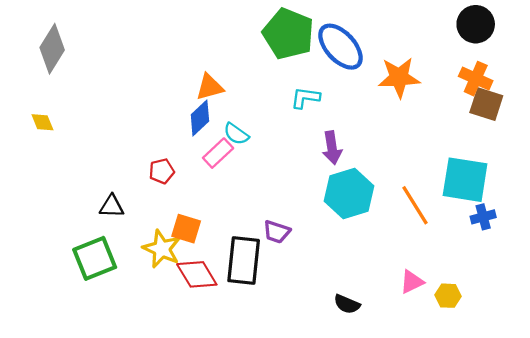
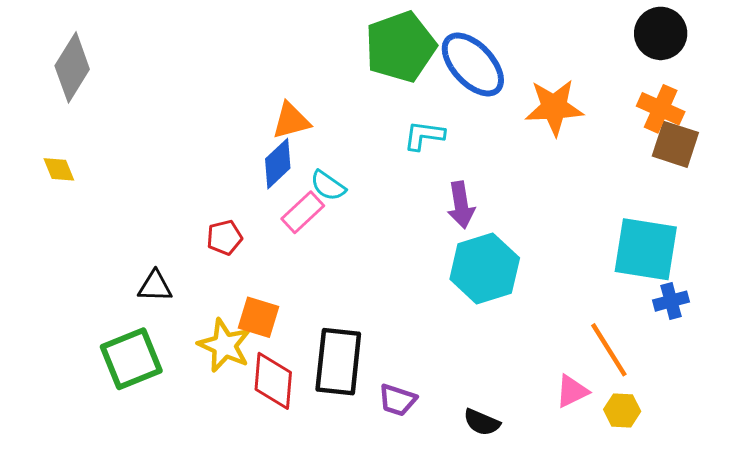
green pentagon: (288, 34) -> (400, 47), turned 30
orange line: (415, 205) -> (609, 350), moved
purple trapezoid: (277, 232) -> (397, 400), moved
red diamond: (197, 274) -> (273, 381), turned 36

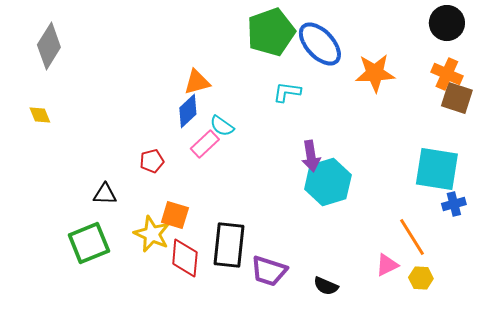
purple arrow: (461, 205) -> (311, 156), moved
purple trapezoid: (397, 400) -> (269, 271), size x1.4

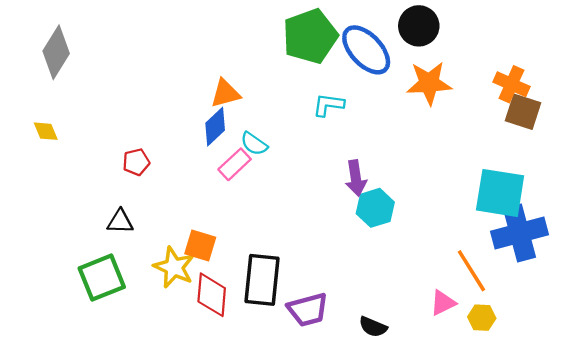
black circle: (447, 23) -> (419, 26), moved
red pentagon: (152, 161) -> (136, 162), moved
cyan hexagon: (328, 182) -> (375, 208), size x0.7
blue cross: (454, 204) -> (519, 233), size x2.0
purple trapezoid: (269, 271) -> (308, 310), turned -33

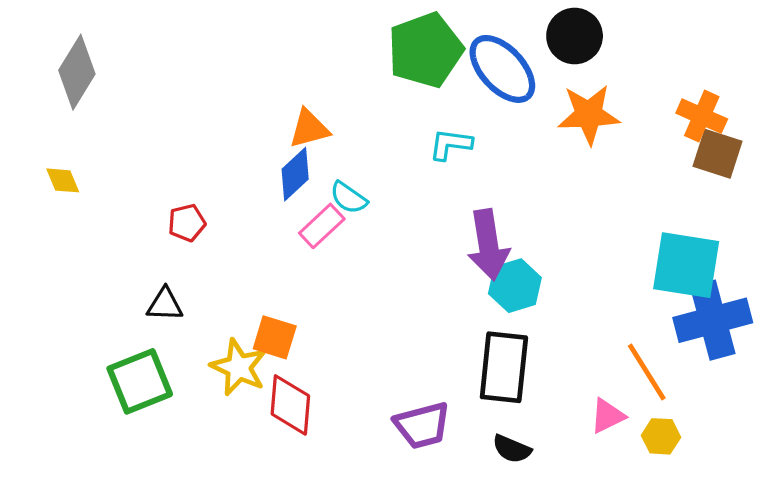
purple arrow: (356, 178) -> (488, 245), size x1.4
black rectangle: (262, 280) -> (504, 367), moved

